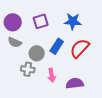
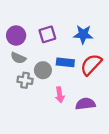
blue rectangle: (57, 46) -> (65, 62), turned 63
gray cross: (28, 69) -> (25, 80), moved

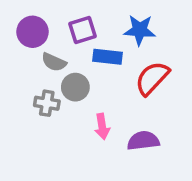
gray semicircle: (18, 58) -> (54, 62), moved
blue rectangle: (65, 62) -> (107, 57), moved

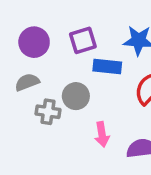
gray semicircle: (54, 62) -> (27, 82), moved, turned 135

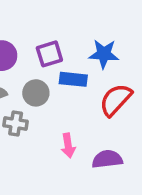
gray circle: (76, 96) -> (36, 93), moved

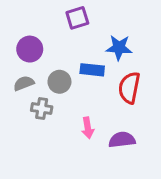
purple square: (49, 54) -> (77, 18), moved
red semicircle: (116, 100) -> (129, 88), turned -32

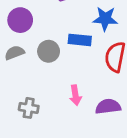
gray cross: (42, 109) -> (29, 108), moved

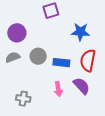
blue rectangle: (80, 40) -> (61, 63), moved
purple semicircle: (108, 107) -> (82, 86), moved, turned 54

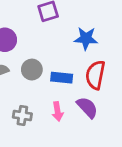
gray cross: (23, 99) -> (22, 115), moved

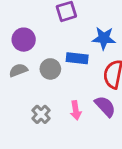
blue rectangle: (62, 78) -> (77, 58), moved
gray cross: (22, 115) -> (41, 114), turned 36

